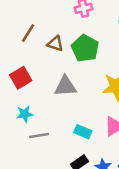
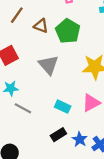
gray triangle: (65, 86) -> (48, 65), turned 50
gray line: (39, 136) -> (23, 108), turned 36

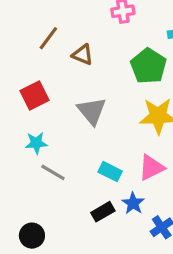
green pentagon: (68, 31) -> (148, 66), moved
blue star: (80, 139) -> (133, 203), moved

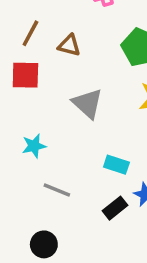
red square: (35, 95) -> (25, 75), moved, turned 36
gray line: (53, 172) -> (57, 190), moved

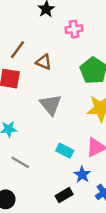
black rectangle: (115, 208) -> (64, 195), moved

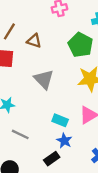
blue star: (82, 175) -> (64, 141), moved
black rectangle: (64, 195) -> (52, 159), moved

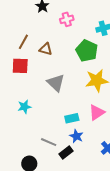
cyan rectangle: (60, 120) -> (72, 118), turned -32
gray line: (20, 134) -> (49, 142), moved

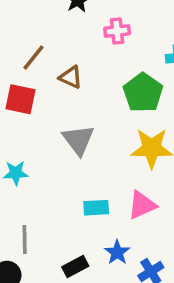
blue star: (76, 136) -> (117, 252), moved
gray line: (49, 142) -> (25, 239), moved, turned 56

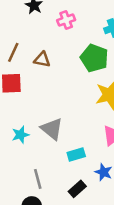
gray triangle: (78, 140) -> (52, 129), moved
cyan rectangle: (96, 208) -> (76, 155), moved

